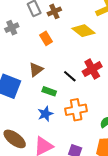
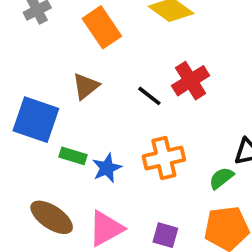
orange rectangle: (46, 38) -> (102, 27), size x1.5
green rectangle: (49, 91) -> (73, 156), moved

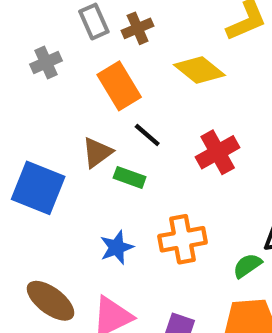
black line: (149, 96) -> (147, 135), moved
green rectangle: (73, 156) -> (130, 177), moved

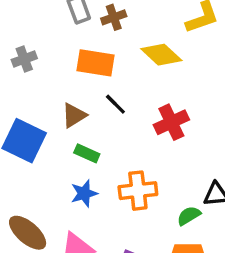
gray cross: (46, 62) -> (24, 59), moved
orange rectangle: (119, 86) -> (96, 63), turned -54
green rectangle: (130, 177) -> (87, 153), moved

